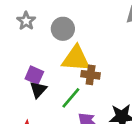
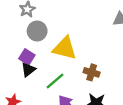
gray circle: (63, 29) -> (37, 31), moved
brown cross: (91, 75) -> (92, 72), moved

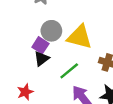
gray circle: (37, 31) -> (51, 31), moved

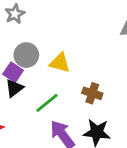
yellow triangle: (80, 37) -> (60, 63), size x0.7

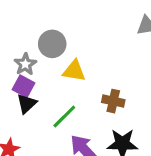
gray star: (15, 14) -> (25, 64), moved
gray circle: (26, 55) -> (52, 44), moved

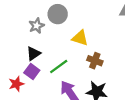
yellow triangle: (74, 71) -> (80, 38), moved
purple square: (24, 86) -> (32, 71), moved

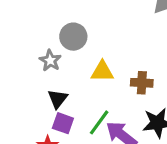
yellow triangle: (80, 38) -> (102, 72), moved
green line: (59, 67) -> (99, 122), moved

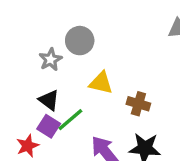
black triangle: (58, 99) -> (49, 100), turned -45
green line: (99, 122) -> (70, 120), moved

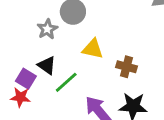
purple square: (49, 126) -> (26, 79), moved
red star: (28, 146) -> (20, 97), moved, turned 30

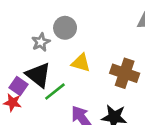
black triangle: (47, 65) -> (38, 75), size x1.5
brown cross: (126, 67) -> (125, 73), moved, size x1.5

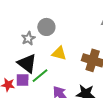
purple square: (18, 86) -> (23, 80), moved, turned -32

